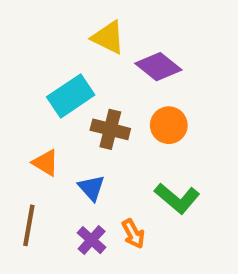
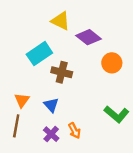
orange circle: (169, 125) -> (112, 63), moved
orange triangle: (46, 163) -> (22, 100), moved, turned 35
green L-shape: (177, 198) -> (116, 114), moved

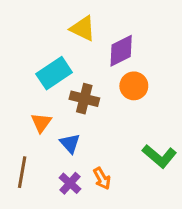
purple diamond: (88, 37) -> (121, 51), turned -65
orange circle: (112, 63) -> (134, 86), moved
orange triangle: (22, 100) -> (41, 123), moved

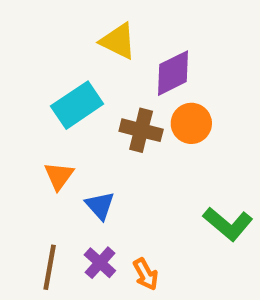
brown cross: (84, 99) -> (141, 130), moved
brown line: (22, 172) -> (50, 267), moved
orange arrow: (102, 178) -> (146, 274), moved

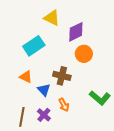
brown cross: (141, 130) -> (62, 76), moved
orange triangle: (59, 176) -> (26, 77), turned -40
orange arrow: (146, 274) -> (64, 105), moved

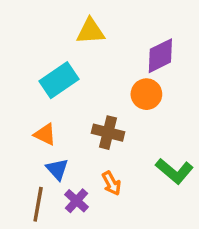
yellow triangle: (52, 18) -> (90, 31), turned -30
purple diamond: (76, 32) -> (160, 56), moved
blue triangle: (44, 90) -> (57, 169), moved

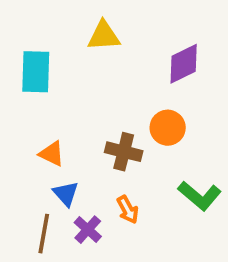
cyan rectangle: (59, 80) -> (36, 72), moved, turned -54
orange circle: (146, 94) -> (168, 128), moved

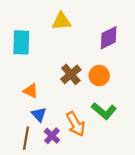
brown cross: (124, 152) -> (71, 74), moved, turned 36
green L-shape: (200, 196) -> (104, 111), moved
orange arrow: (128, 210) -> (76, 124), size x1.5

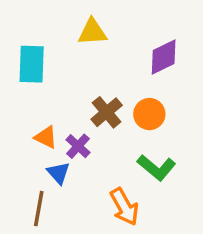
orange arrow: (76, 124) -> (124, 207), moved
purple cross: (52, 136) -> (78, 146), moved

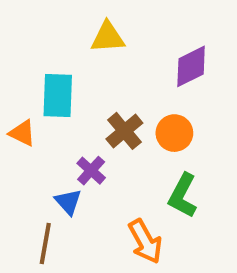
cyan rectangle: (32, 64) -> (58, 96), moved
orange triangle: (46, 137) -> (22, 133), moved
green L-shape: (156, 168) -> (183, 196), turned 78

